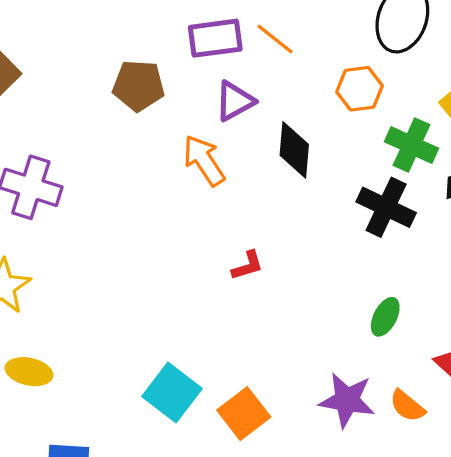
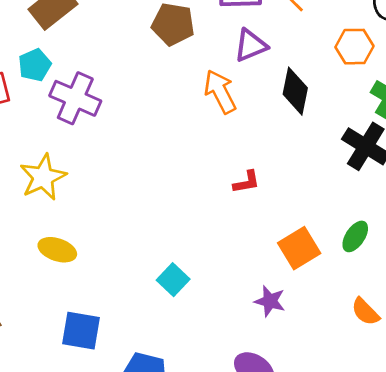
cyan square: (172, 392) -> (173, 280), size x0.7
purple star: (347, 400) -> (270, 301), moved, size x0.7
orange square: (244, 414) -> (299, 248), moved

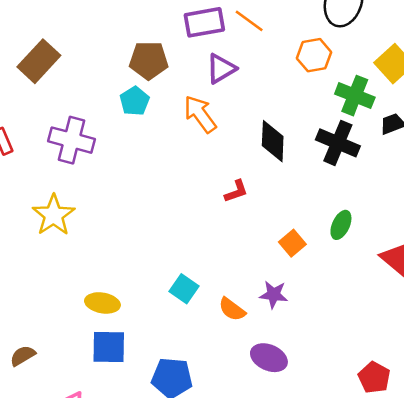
cyan pentagon: (35, 65) -> (135, 101), moved
black diamond: (295, 91) -> (273, 141), moved
orange square: (299, 248) -> (292, 243), size x0.7
yellow ellipse: (57, 250) -> (102, 303), moved
orange semicircle: (365, 312) -> (232, 309), moved

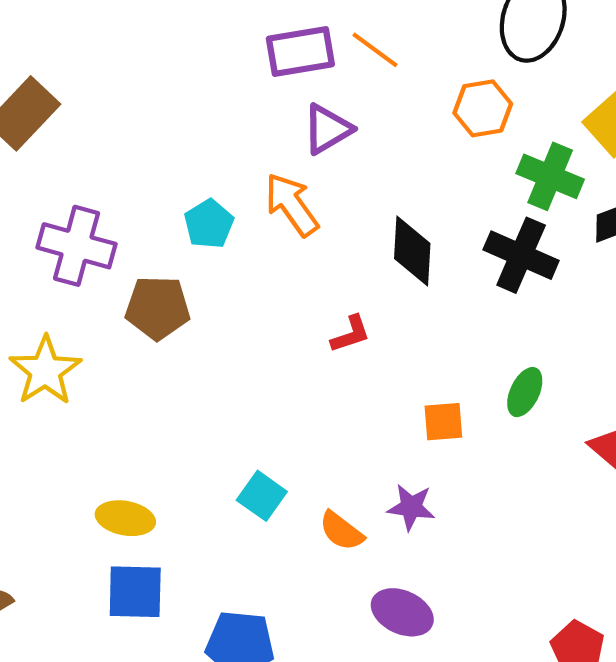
brown pentagon: (149, 60) -> (158, 308), moved
cyan pentagon: (135, 101) -> (209, 224), moved
orange square: (292, 243) -> (443, 422), turned 35

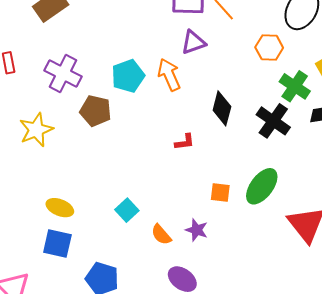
cyan pentagon: (209, 224) -> (128, 76), size x1.4
green ellipse: (525, 392) -> (262, 186), size x1.6

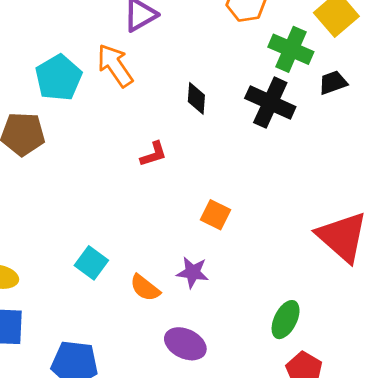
black diamond: (222, 108) -> (196, 98), size x0.7
green ellipse: (262, 186) -> (286, 320), moved, size x0.7
orange square: (220, 192) -> (216, 215), turned 30

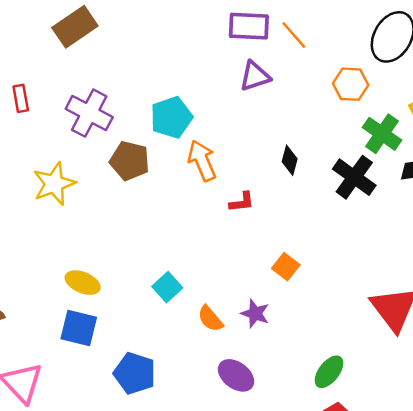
orange arrow: (115, 65) -> (202, 161), moved

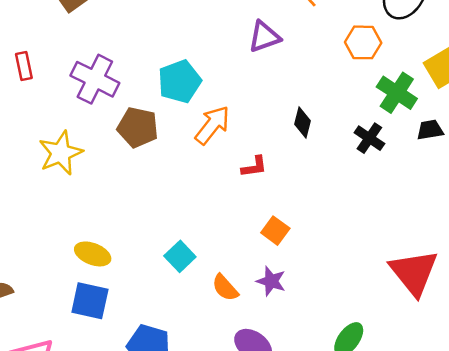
orange arrow: (202, 161) -> (212, 125), turned 63
black cross: (354, 177) -> (369, 138), size x0.7
orange square: (286, 267) -> (275, 231), moved

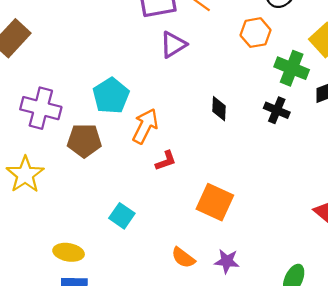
red L-shape: (254, 167) -> (166, 161), moved
orange square: (275, 231) -> (215, 202), size x1.6
cyan square: (180, 256) -> (122, 216), moved
purple star: (271, 281) -> (227, 261), moved

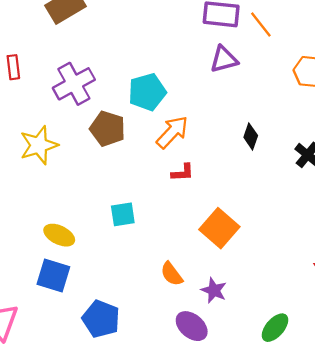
purple cross: (41, 108) -> (74, 84), turned 30
cyan square: (122, 216) -> (123, 214), turned 30

